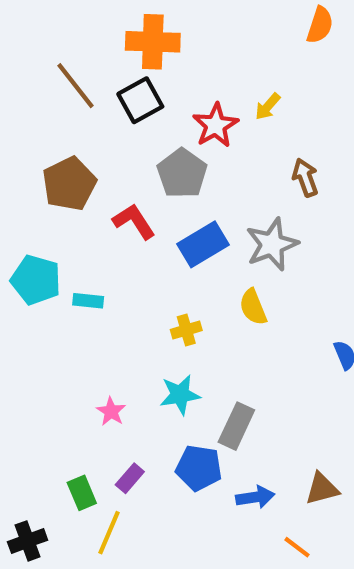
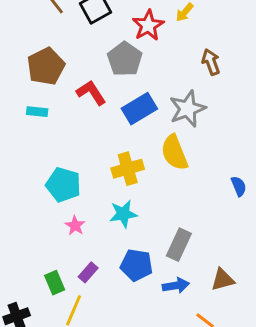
cyan pentagon: (36, 280) -> (63, 185), moved
cyan rectangle: (88, 301) -> (37, 112), moved
yellow semicircle: (253, 307) -> (174, 153), size x1.4
yellow cross: (186, 330) -> (128, 169), size x1.5
gray rectangle: (236, 426) -> (179, 245), moved

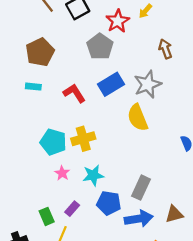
red L-shape: (91, 93) -> (74, 93), moved
yellow cross: (128, 169) -> (83, 139), moved
cyan star: (123, 214) -> (93, 175), moved
blue arrow: (176, 285) -> (139, 219), size x1.4

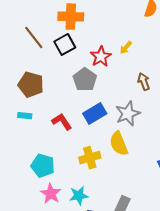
brown pentagon: (40, 52) -> (31, 85), turned -30
yellow cross: (83, 139) -> (90, 158), moved
pink star: (62, 173) -> (51, 194), size x1.5

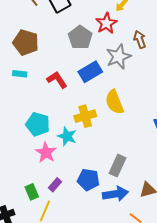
red star: (101, 57) -> (106, 23), moved
gray star: (128, 114) -> (119, 57), moved
cyan star: (79, 196) -> (67, 136), moved, turned 30

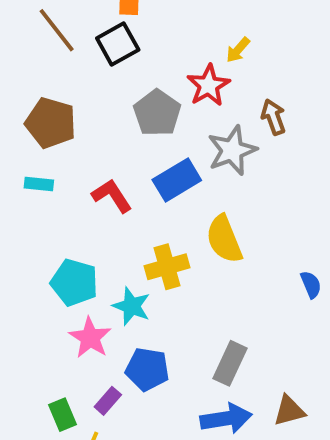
blue pentagon: (88, 180) -> (147, 369), moved

